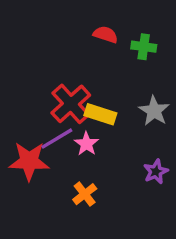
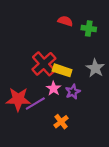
purple line: (57, 139) -> (35, 103), moved
purple star: (156, 172) -> (73, 92), moved
orange cross: (85, 194) -> (61, 122), moved

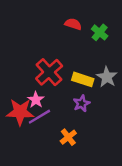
green cross: (89, 29) -> (100, 32), turned 32
yellow rectangle: (62, 70) -> (83, 79), moved
pink star: (54, 88) -> (36, 100), moved

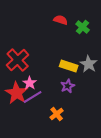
red cross: (49, 72) -> (18, 60), moved
red star: (20, 112) -> (17, 93), turned 30

